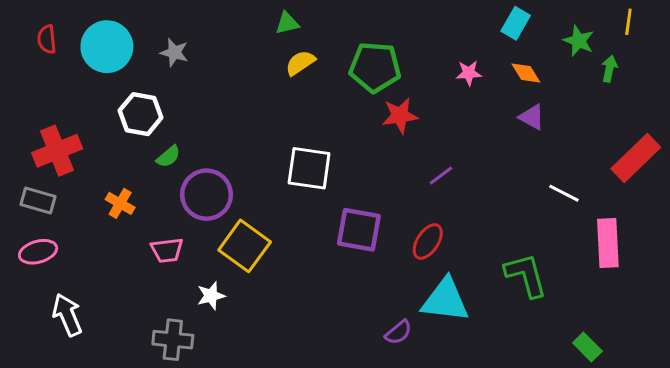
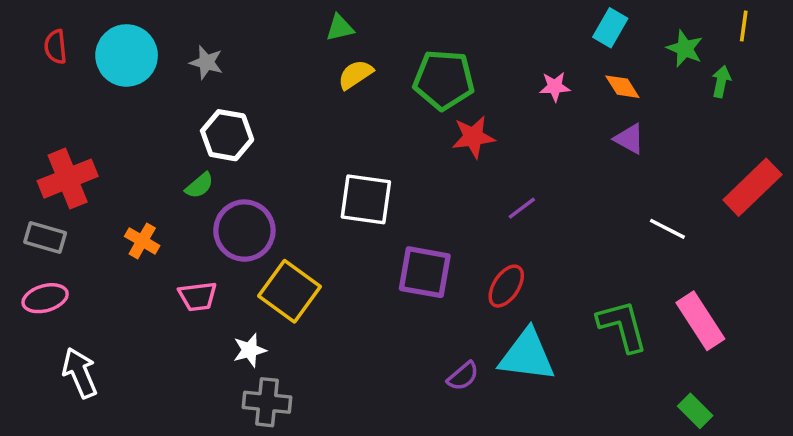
white hexagon: (141, 114) -> (227, 135), moved
pink rectangle: (608, 243) -> (700, 321), moved, turned -30
purple semicircle: (398, 332) -> (463, 376), moved
gray cross: (173, 340) -> (267, 402), moved

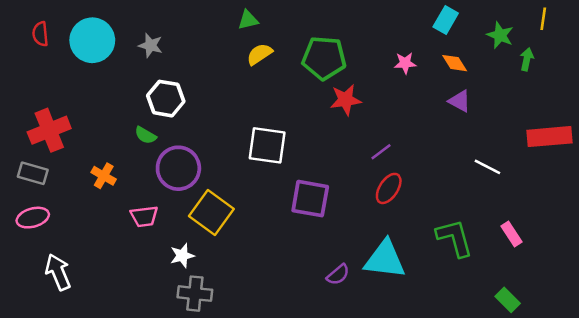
green semicircle: (199, 185) -> (145, 135), turned 70
red rectangle: (752, 187) -> (550, 137), turned 39
red ellipse: (506, 286) -> (389, 188), moved
pink rectangle: (700, 321) -> (512, 234), size x0.6

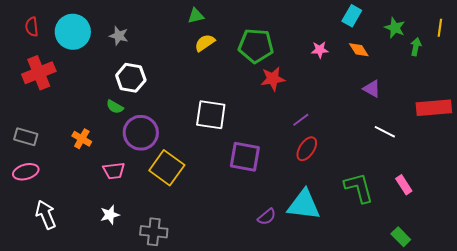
yellow line: (543, 19) -> (440, 28), moved
purple triangle: (460, 101) -> (372, 89), moved
red cross: (49, 130) -> (39, 73), moved
white star: (182, 256) -> (110, 215), moved

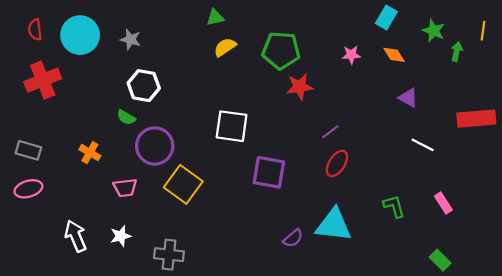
green L-shape: (359, 188) -> (394, 206), size x0.7
white arrow: (46, 215) -> (76, 236), moved

